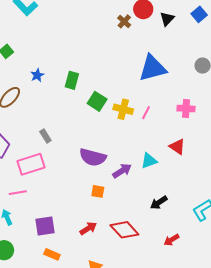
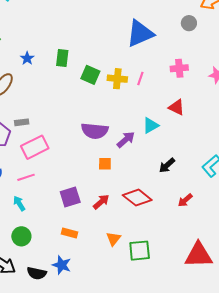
gray rectangle: (45, 136) -> (22, 122), moved, turned -56
purple square: (45, 226) -> (70, 197), moved

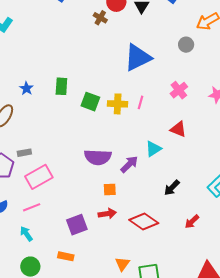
pink cross: (179, 68) -> (179, 90), turned -30
red arrow: (101, 202) -> (107, 214), moved, turned 36
orange rectangle: (69, 233) -> (66, 256), moved

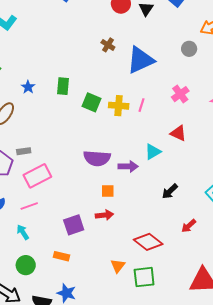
brown cross: (100, 18) -> (108, 45), moved
purple arrow: (129, 164) -> (128, 166), turned 42
red diamond: (144, 222) -> (148, 242), moved

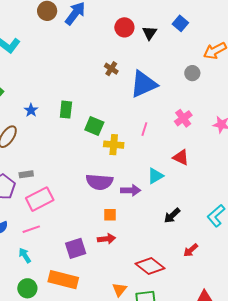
yellow cross: (119, 106) -> (114, 145), moved
orange rectangle: (61, 256) -> (63, 280), size x1.8

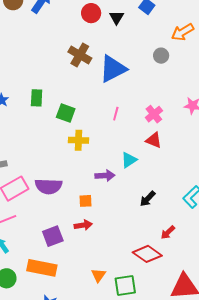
brown cross: (111, 69) -> (80, 55), size x1.6
pink cross: (183, 118) -> (154, 114), moved
yellow cross: (114, 145) -> (79, 140), moved
purple semicircle: (99, 182) -> (48, 186), moved
red diamond: (150, 266) -> (147, 254), moved

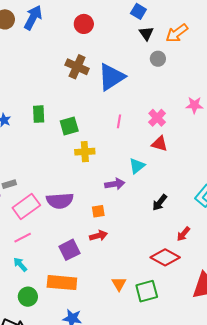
black triangle: (116, 17) -> (146, 33), moved
green square: (66, 113) -> (69, 126), turned -30

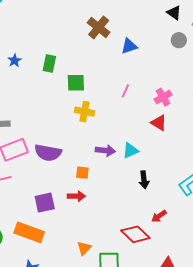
black triangle: (146, 33) -> (174, 13), turned -35
blue triangle: (111, 77) -> (129, 46), size x0.6
cyan triangle: (137, 166) -> (130, 151), moved
black arrow: (160, 203) -> (144, 180), turned -60

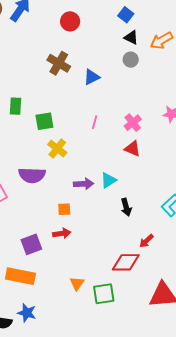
gray circle: (179, 40) -> (131, 60), moved
yellow cross: (85, 112) -> (57, 148), turned 36
purple semicircle: (48, 153) -> (32, 175), moved
red diamond: (135, 234) -> (126, 262), turned -36

